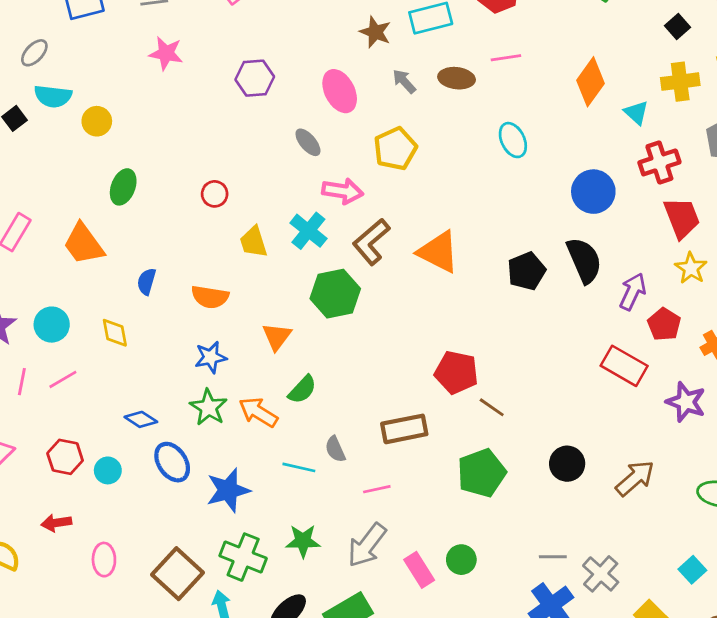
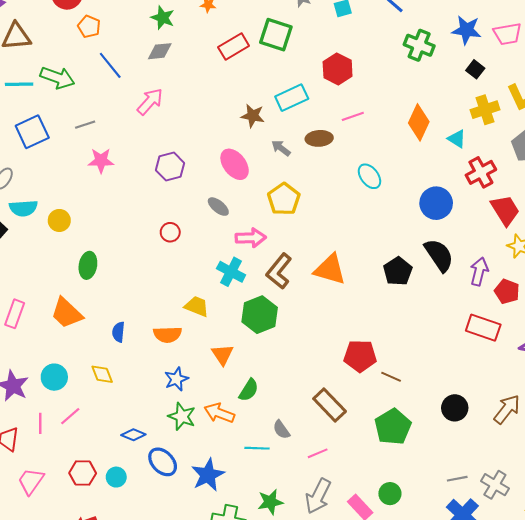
red circle: (215, 194) -> (170, 232), moved
yellow trapezoid: (253, 242) -> (197, 306), moved, turned 140
brown rectangle: (404, 429) -> (330, 405), turned 68

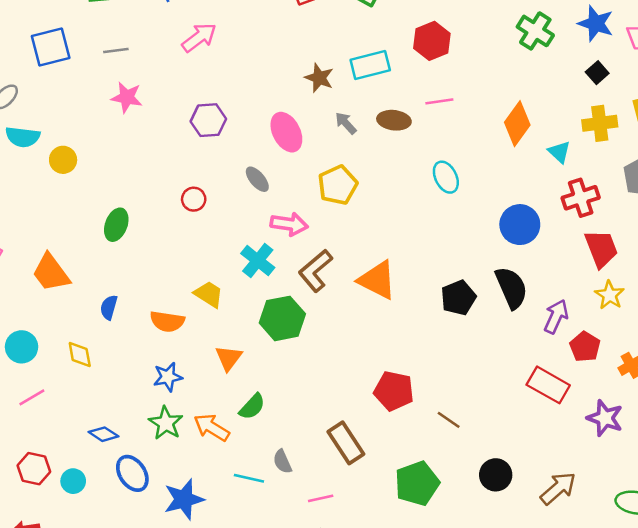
green ellipse: (88, 265) -> (116, 225), moved
brown line: (391, 377) -> (449, 420), moved

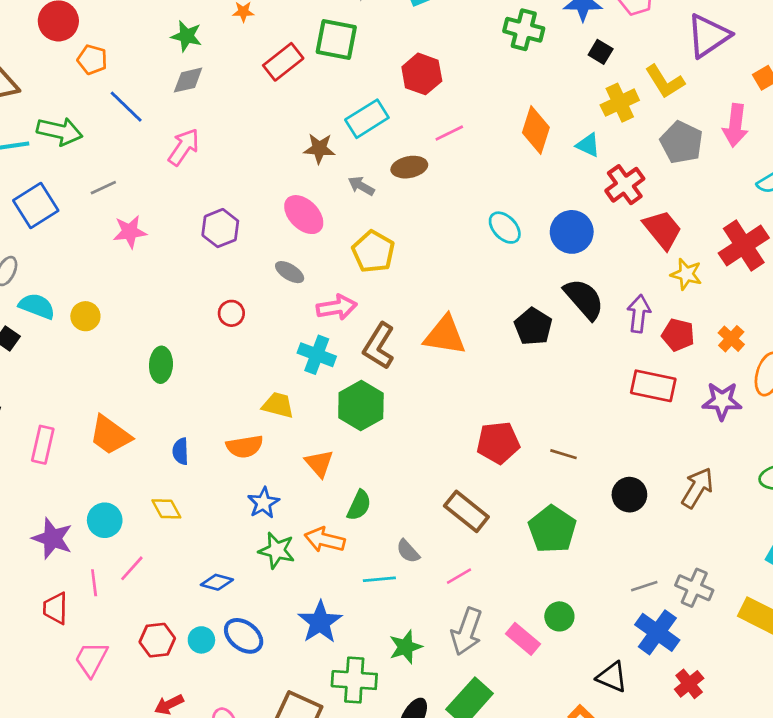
cyan semicircle: (23, 137) -> (37, 306), turned -148
cyan ellipse: (446, 177) -> (505, 228), moved
blue ellipse: (132, 473) -> (244, 636), moved

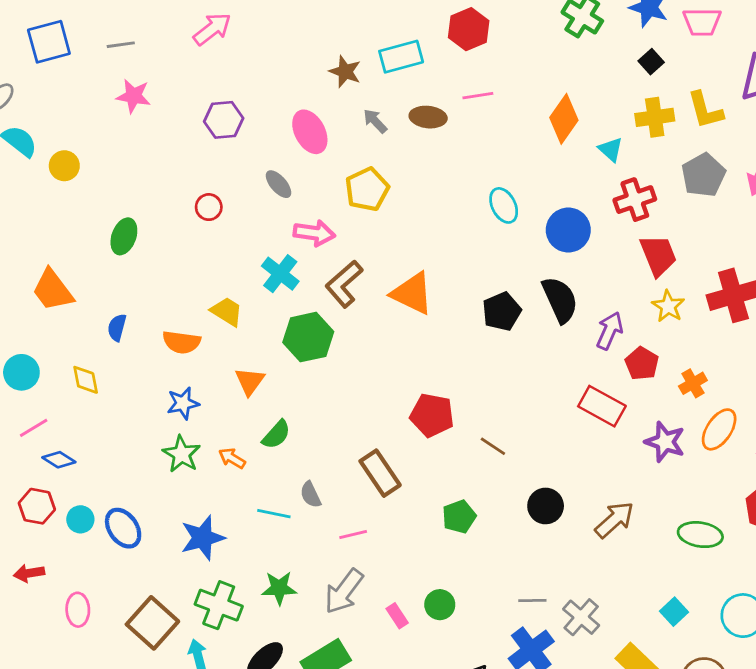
green pentagon: (552, 529) -> (459, 517), size x0.7
orange arrow: (325, 540) -> (232, 458), size x0.7
blue diamond: (217, 582) -> (59, 460), moved
pink rectangle: (523, 639) -> (397, 616), size x0.7

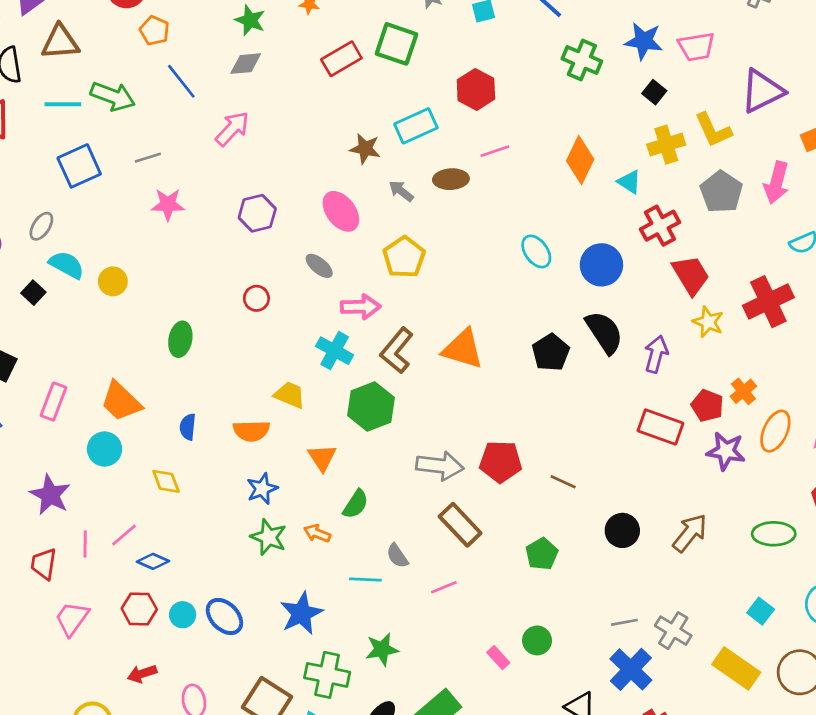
red pentagon: (642, 363) -> (707, 406), moved
cyan circle: (21, 372) -> (105, 449), moved
gray arrow: (344, 591) -> (440, 466), moved, turned -111

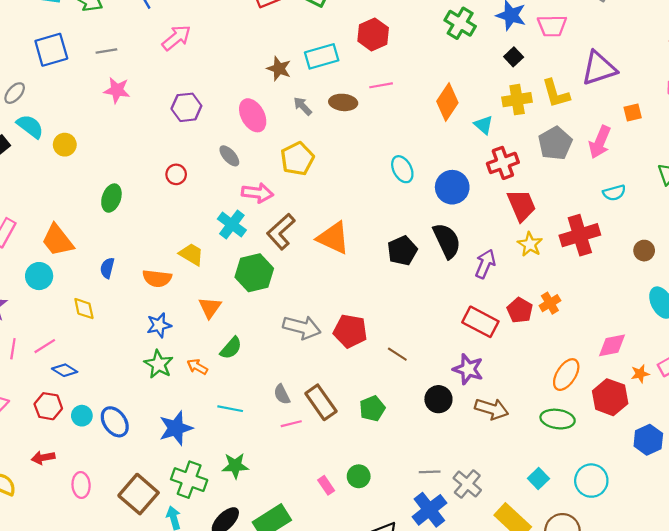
orange ellipse: (775, 431) -> (566, 375), moved
purple star: (726, 451) -> (468, 369), moved
brown rectangle: (460, 525) -> (321, 402), moved
brown arrow: (690, 533) -> (492, 409), turned 60
gray semicircle: (397, 556) -> (282, 394), moved

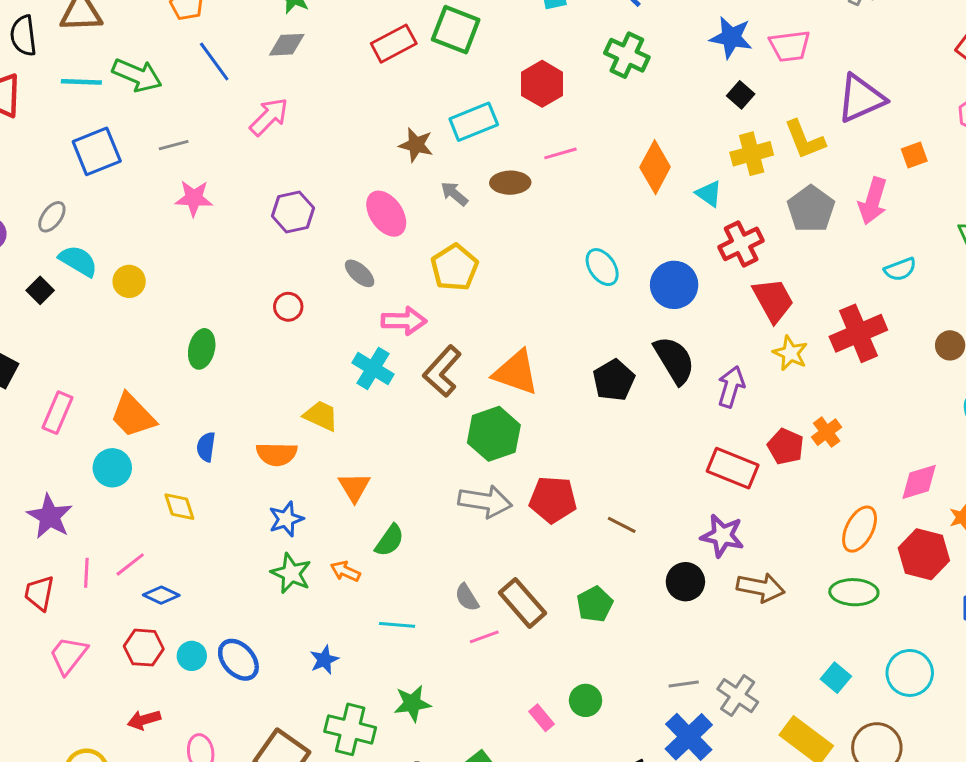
green cross: (460, 23) -> (627, 55), moved
green hexagon: (254, 273) -> (494, 434), moved
blue star: (176, 428) -> (324, 660), size x0.6

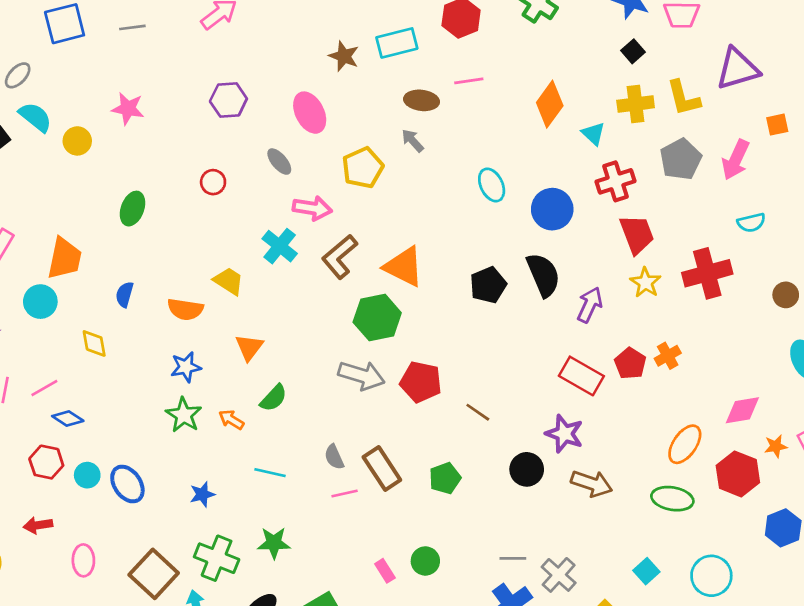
gray arrow: (454, 194) -> (413, 141), moved
pink star: (194, 198) -> (128, 109), moved
orange trapezoid: (133, 415) -> (64, 258), turned -132

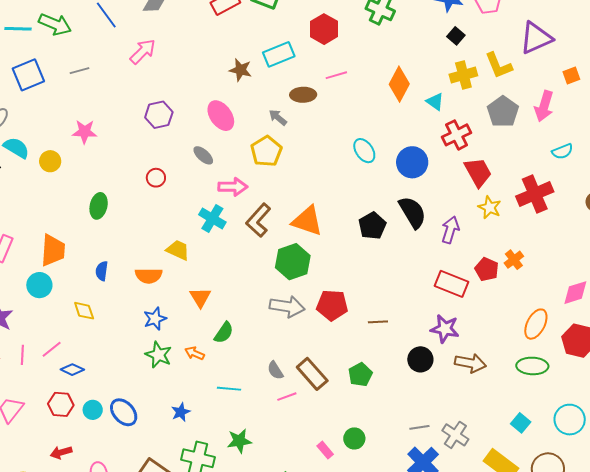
gray arrow: (413, 141) -> (278, 117), moved
brown line: (478, 412) -> (378, 322), turned -30

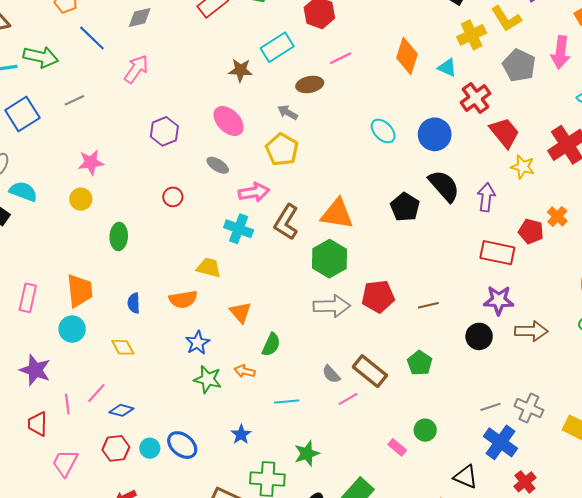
yellow circle: (50, 161) -> (81, 199), moved

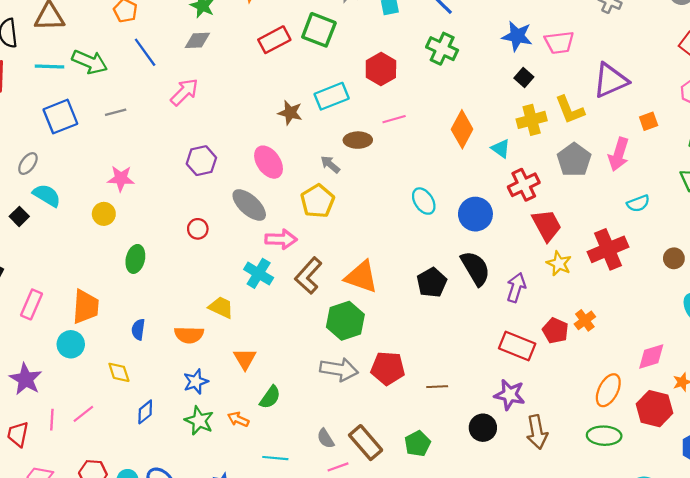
gray ellipse: (218, 165) -> (249, 205), size x1.6
brown arrow: (531, 331) -> (537, 432), turned 68
blue diamond: (121, 410) -> (145, 412), moved, turned -65

